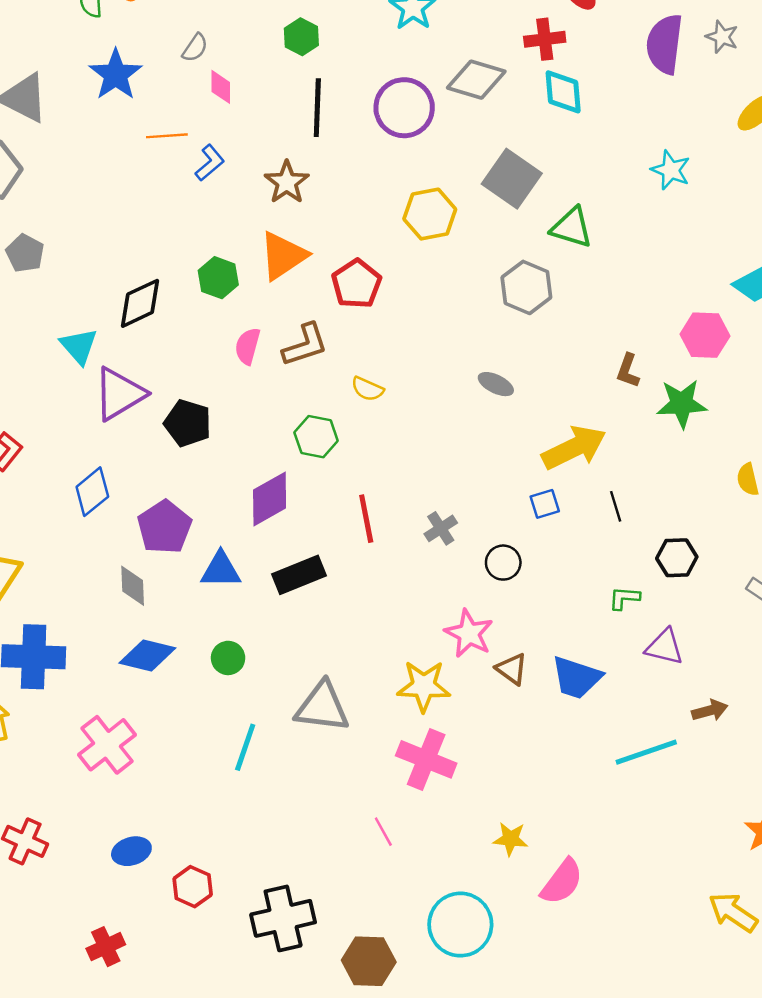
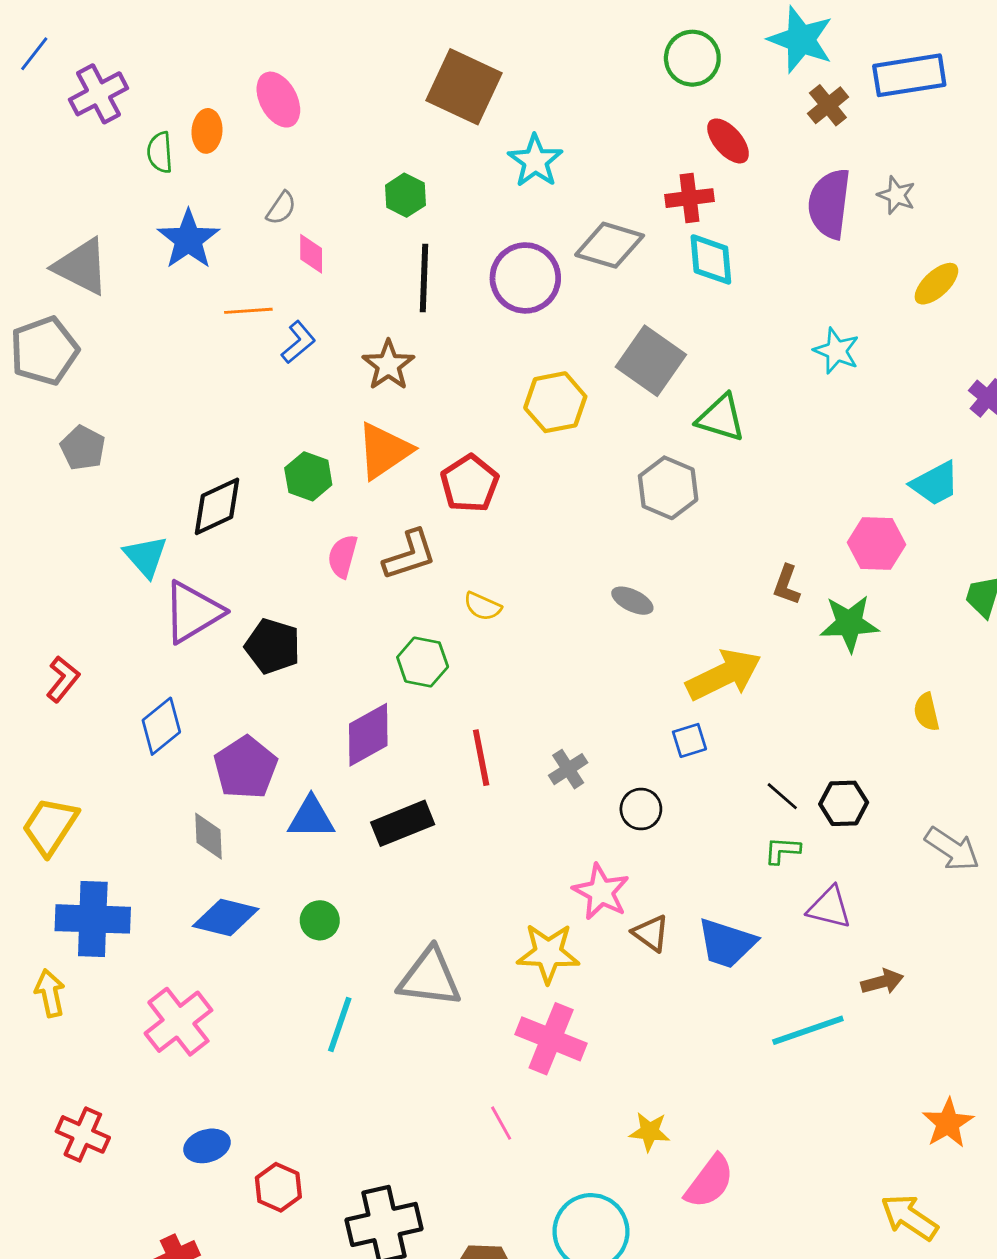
black line: (616, 506) -> (782, 796), moved, turned -32

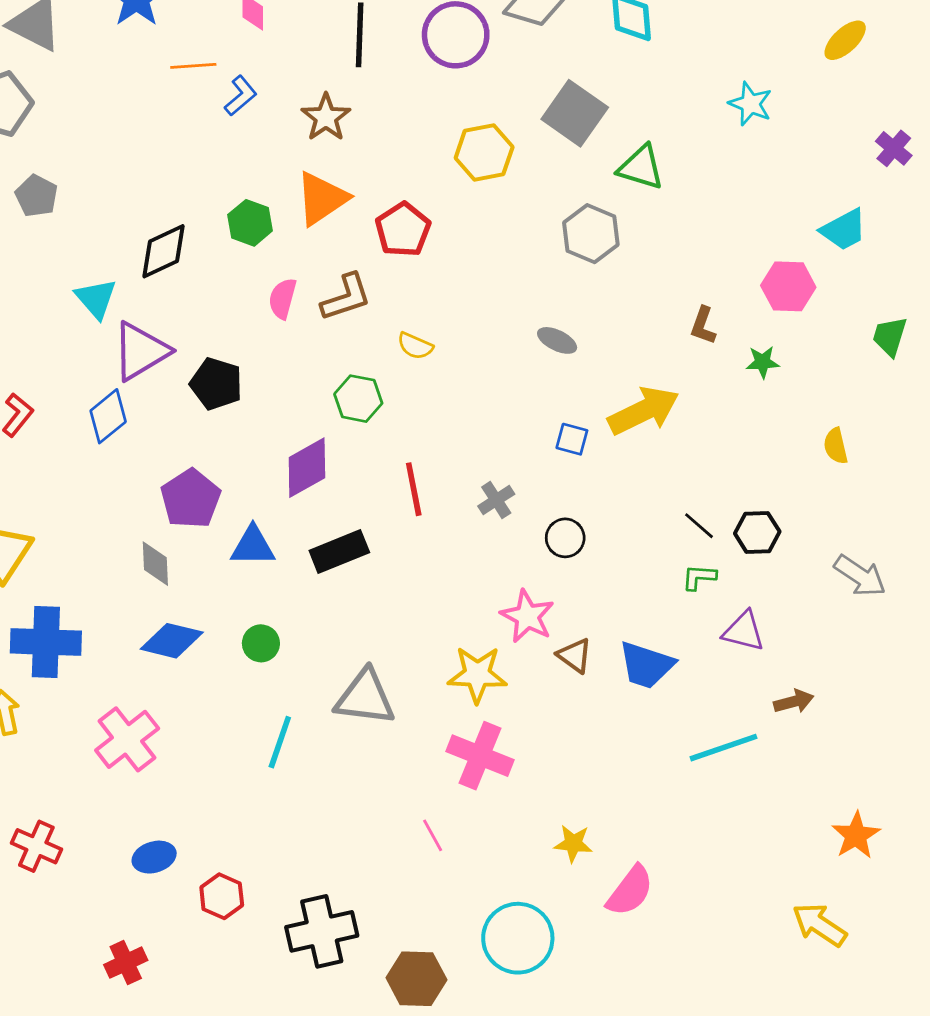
green star: (849, 623) -> (763, 362), size x0.6
blue diamond: (161, 726) -> (108, 416), moved
blue square: (689, 740) -> (572, 439), moved, turned 32

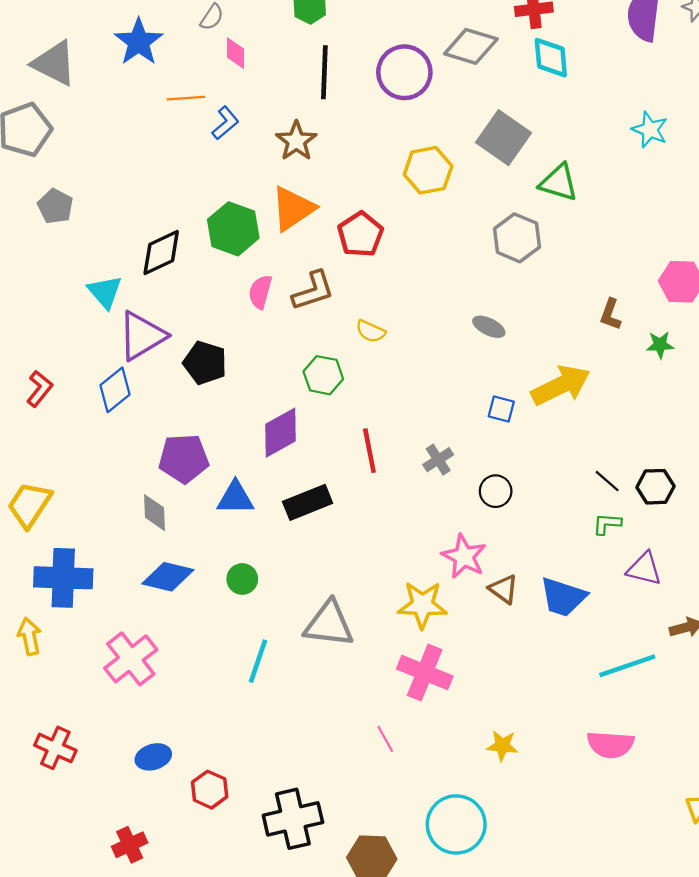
green hexagon: (250, 223) -> (233, 229), size x1.4
purple pentagon: (191, 499) -> (184, 459), turned 30
pink semicircle: (630, 891) -> (610, 745), moved, turned 57

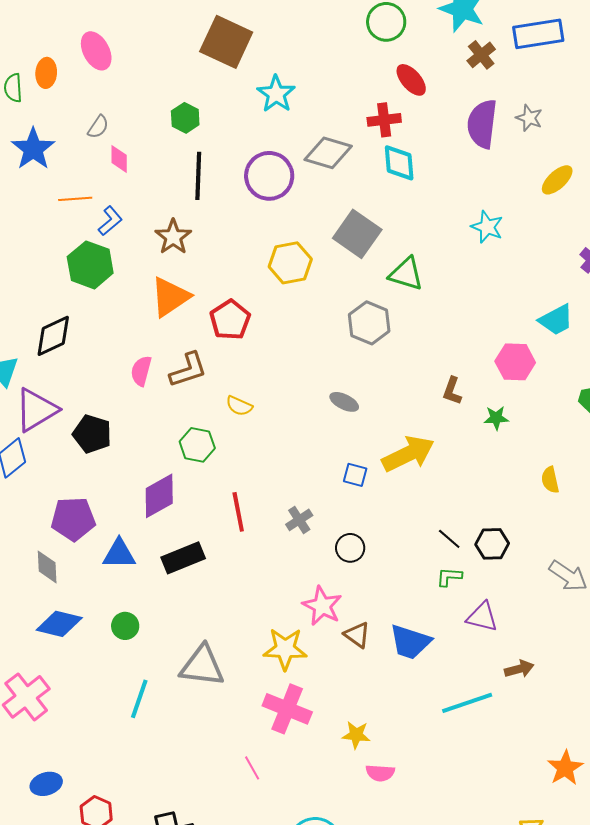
green hexagon: (233, 229) -> (90, 265), moved
pink semicircle: (610, 745) -> (380, 773), moved, size x0.7
yellow star: (502, 746) -> (356, 735), moved

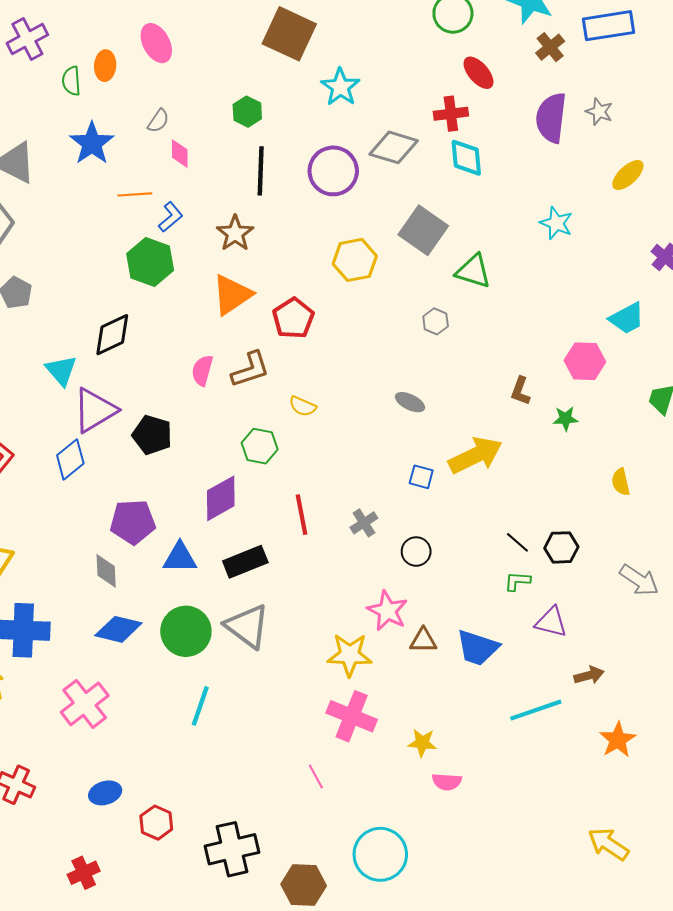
gray hexagon: (369, 323) -> (436, 321), size x0.6
green circle: (125, 626) -> (186, 631), size x1.8
brown triangle: (357, 635) -> (423, 641), turned -36
gray triangle: (202, 666) -> (247, 626), moved, turned 30
orange star: (565, 768) -> (618, 740), moved

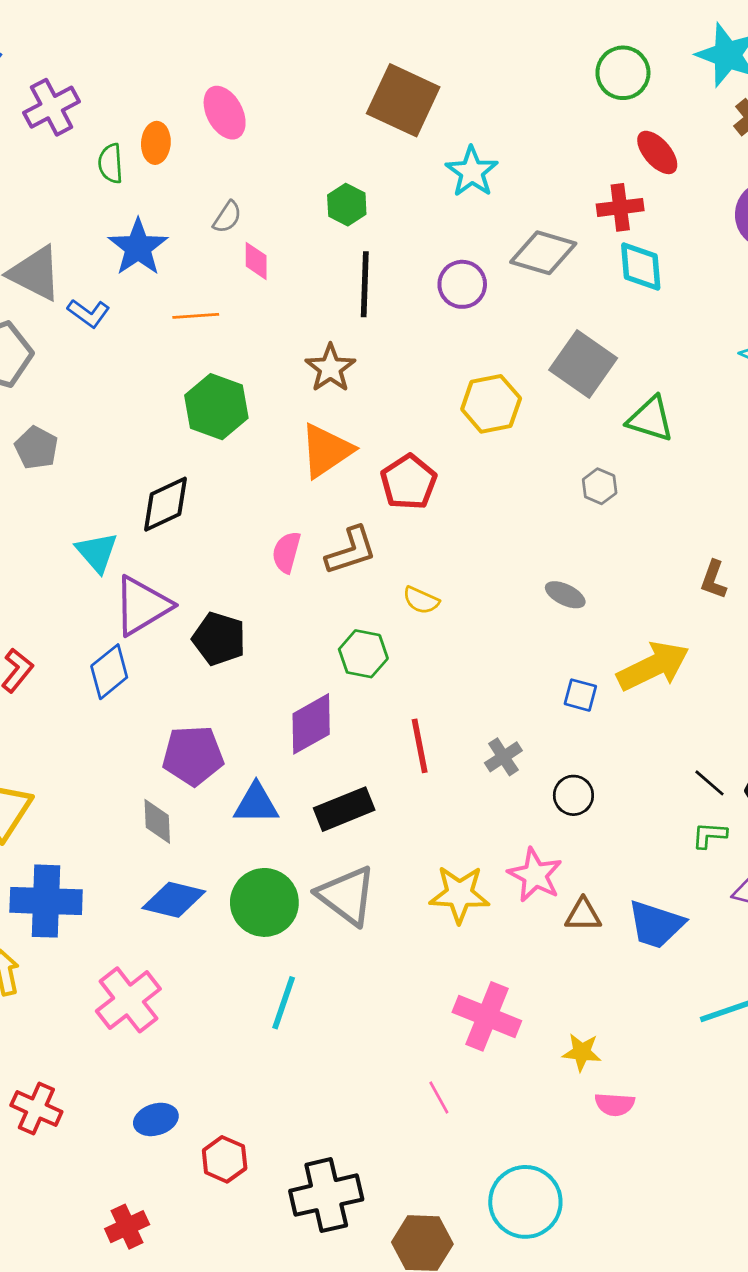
purple circle: (333, 171) -> (462, 284), size x0.7
blue L-shape: (171, 217) -> (89, 313), moved, turned 76
yellow star: (350, 655) -> (459, 894), moved

